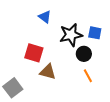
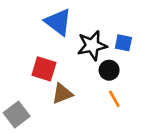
blue triangle: (45, 17) -> (58, 22), size x1.6
brown triangle: (48, 72) -> (62, 94), turned -36

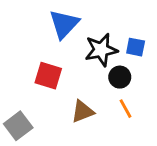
blue triangle: (58, 22) -> (64, 24), turned 36
brown triangle: (62, 94) -> (83, 111), moved

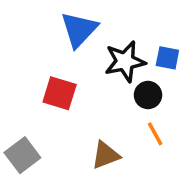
brown triangle: (83, 111) -> (106, 155), moved

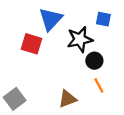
blue square: (167, 58) -> (103, 19), moved
red square: (60, 93) -> (31, 44), moved

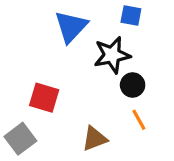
blue square: (103, 19) -> (131, 15), moved
red square: (31, 44) -> (44, 98), moved

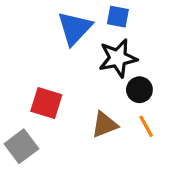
blue square: (131, 15) -> (118, 17), moved
brown triangle: (95, 139) -> (105, 125), moved

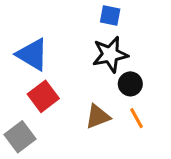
blue triangle: (75, 28) -> (32, 54), moved, turned -42
red square: (46, 103) -> (43, 96), turned 36

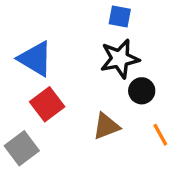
orange line: (137, 118) -> (160, 135), moved

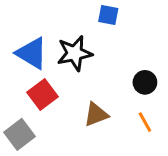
black star: (120, 59) -> (75, 53), moved
black circle: (142, 91) -> (145, 82), moved

